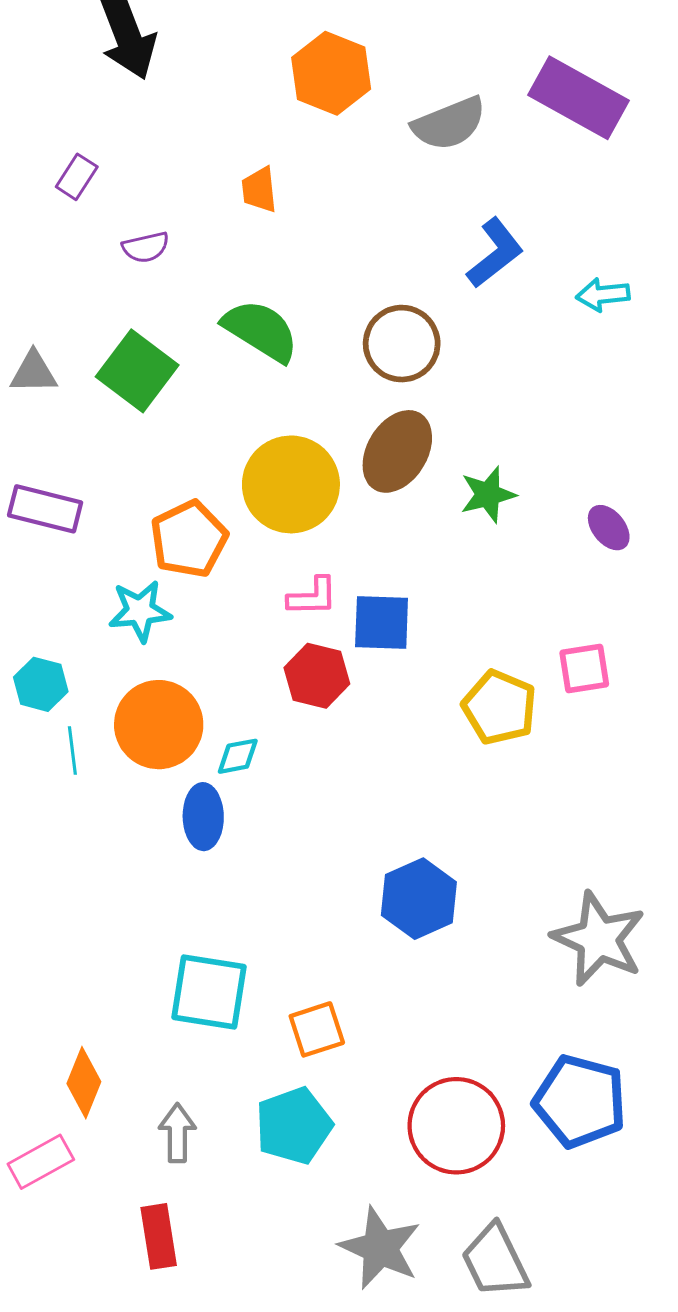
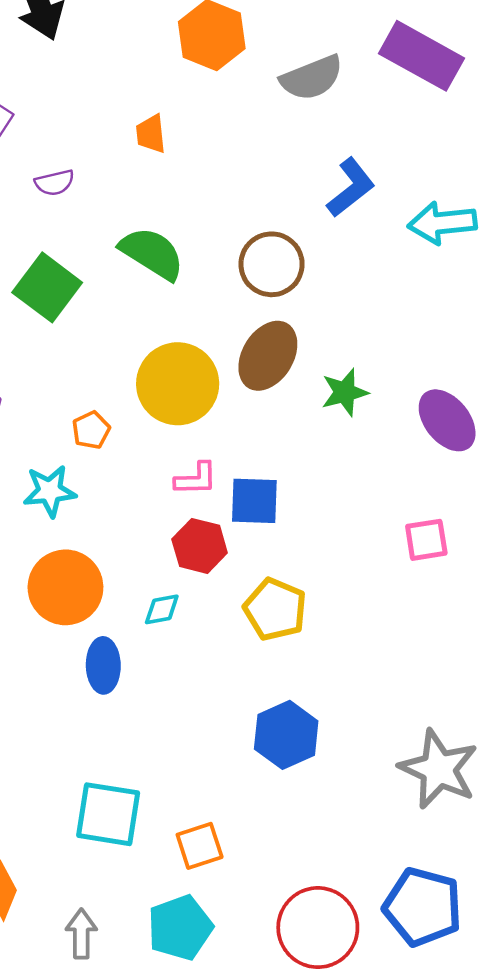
cyan arrow: (603, 295) -> (442, 223), size x1.5
purple ellipse: (609, 528) -> (447, 420), size x1.6
orange pentagon: (189, 539) -> (91, 430), size x0.6
yellow pentagon: (499, 707) -> (275, 609), moved
cyan diamond: (238, 756) -> (162, 609), moved

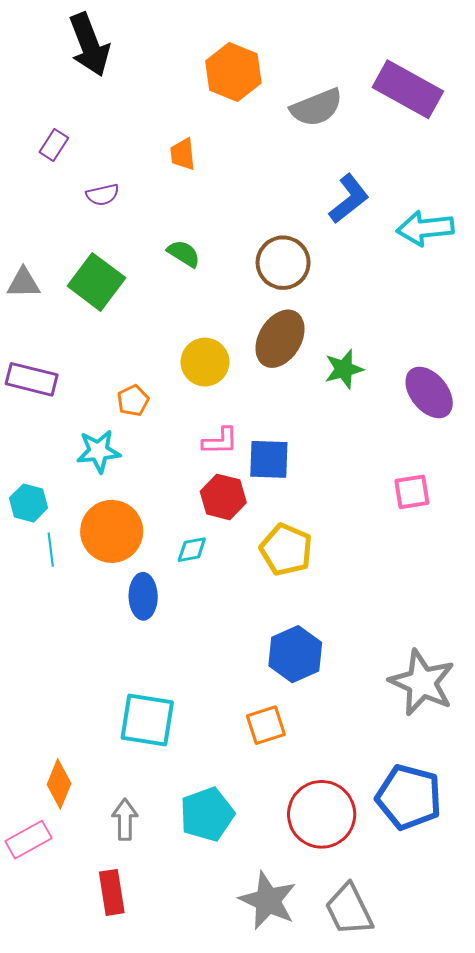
green semicircle: (152, 253) -> (184, 254), size x0.6
yellow circle: (178, 384) -> (205, 362), size x0.7
orange square: (200, 846) -> (266, 725), moved

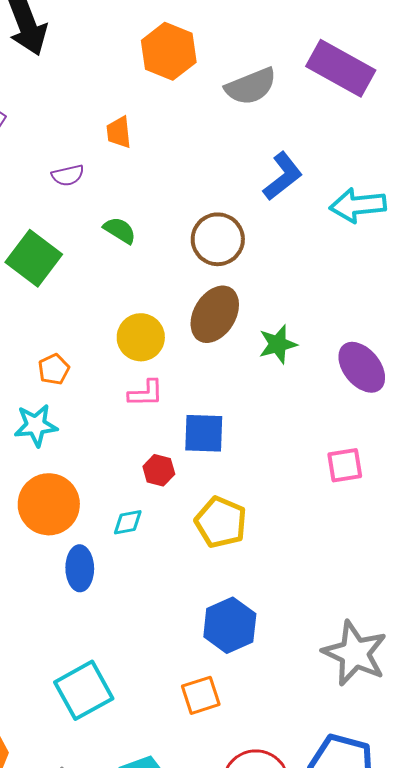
purple semicircle: (103, 195) -> (68, 175), moved
orange pentagon: (133, 401) -> (54, 369), moved
pink L-shape: (220, 441) -> (146, 393), moved
red hexagon: (223, 497) -> (159, 470), size x0.7
cyan square: (147, 720) -> (84, 690), turned -38

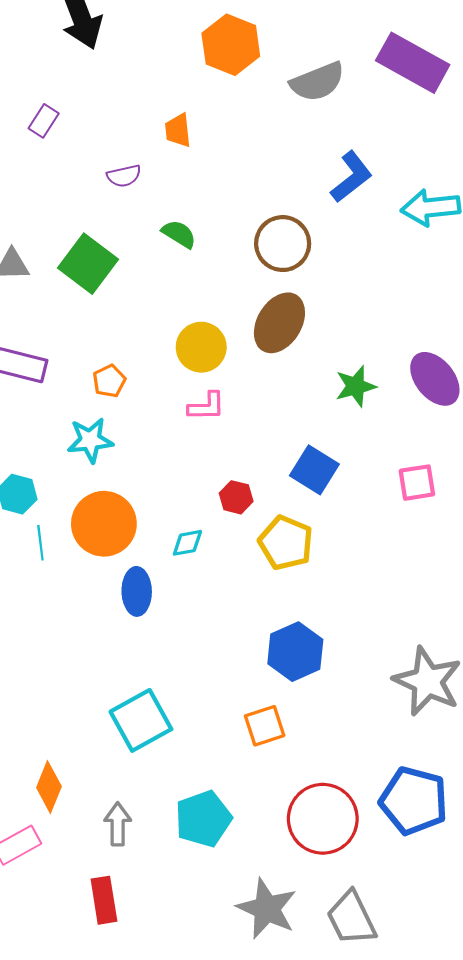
green star: (278, 344) -> (356, 386), moved
blue square: (204, 433) -> (314, 470), moved, turned 30
red hexagon: (159, 470) -> (236, 497), moved

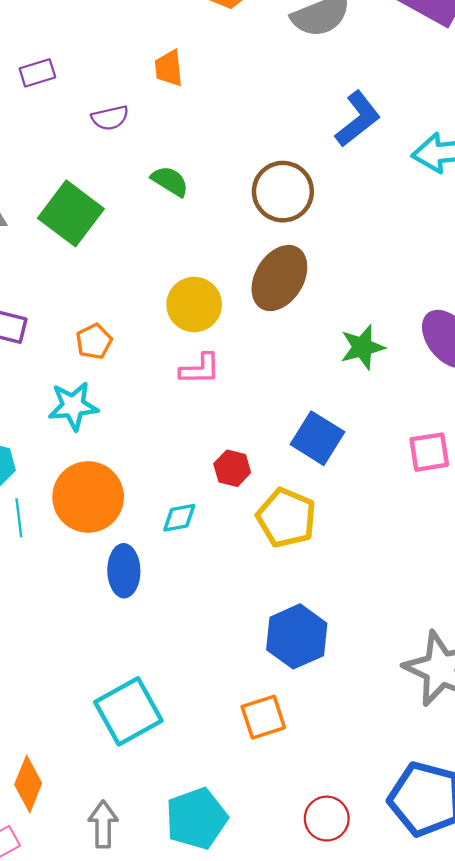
purple rectangle: (44, 121) -> (37, 73), moved, turned 40
red circle: (323, 819) -> (327, 819), size x0.6

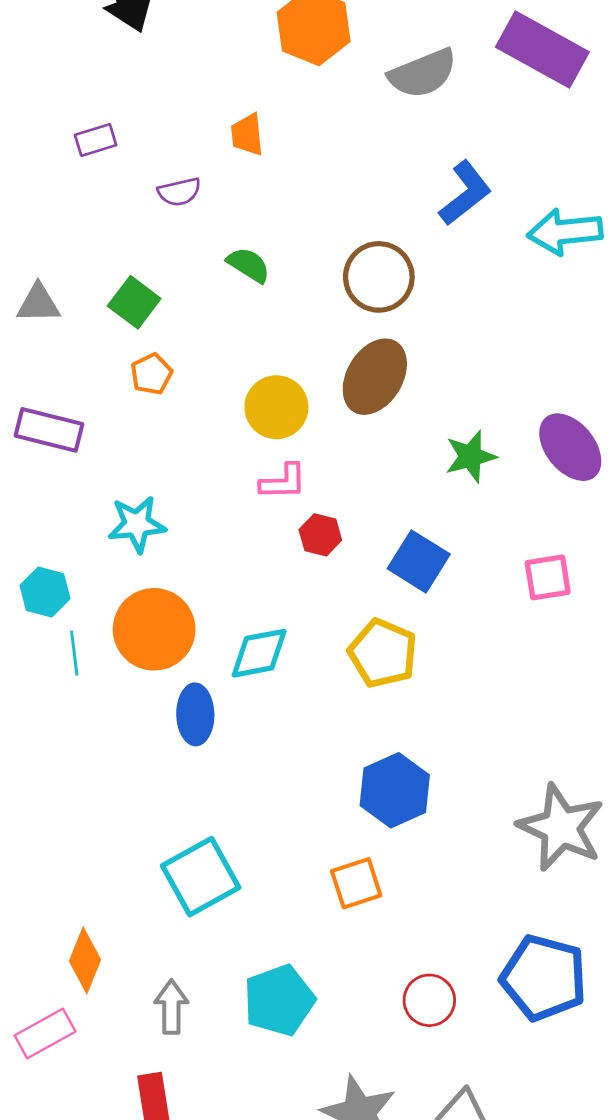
green square: (71, 213) -> (134, 302), size x0.7
orange pentagon: (94, 341) -> (151, 374), moved
red hexagon: (232, 468) -> (320, 535), moved
cyan diamond: (179, 518) -> (259, 653), size x1.5

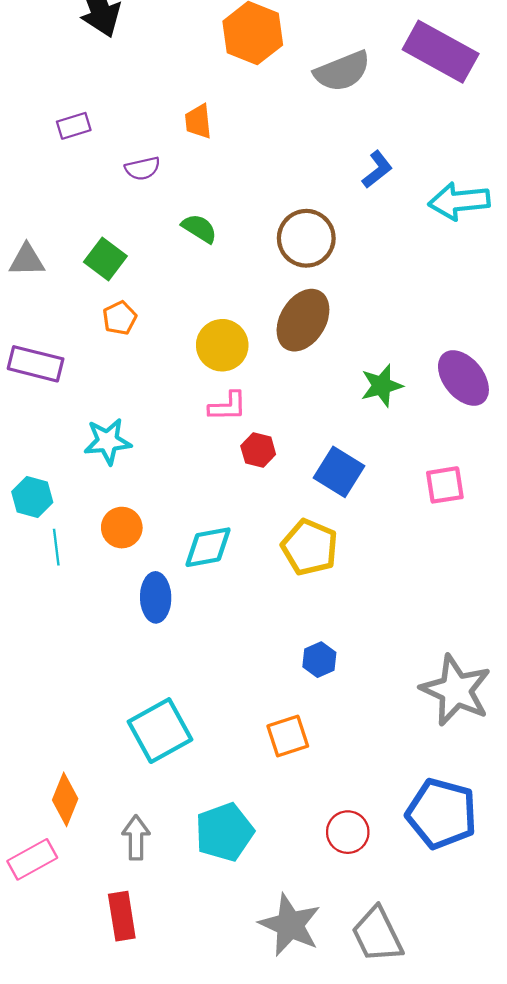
blue L-shape: (465, 193) -> (377, 169), size x0.7
orange circle: (154, 629) -> (122, 528), size x0.6
blue hexagon: (395, 790) -> (319, 660), size x0.6

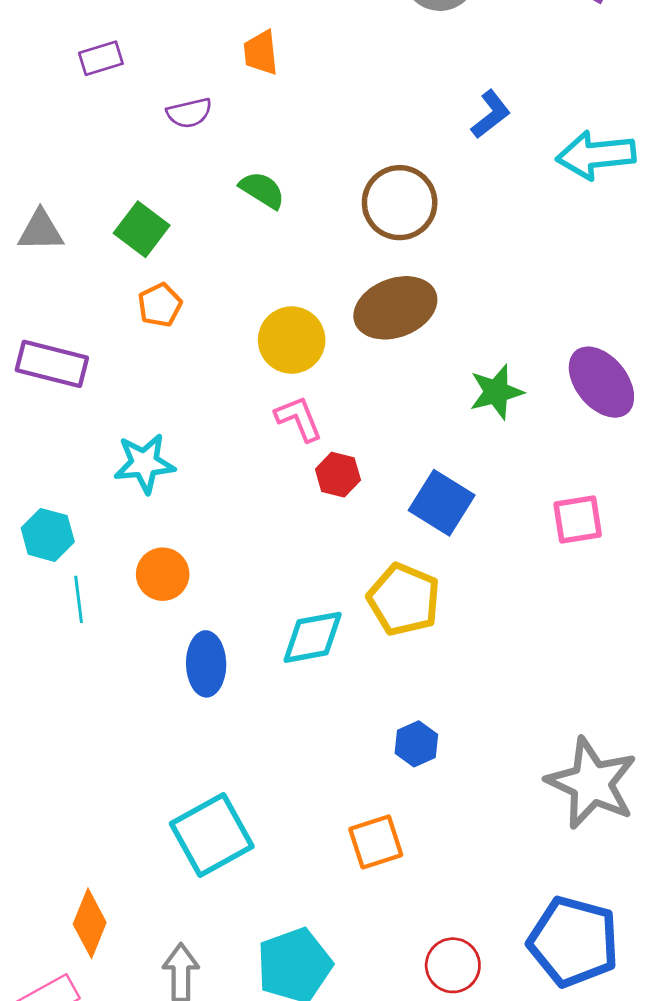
brown ellipse: (303, 320) -> (395, 308), turned 38
pink L-shape: (228, 406) -> (299, 419), turned -111
cyan diamond: (208, 547) -> (313, 637), moved

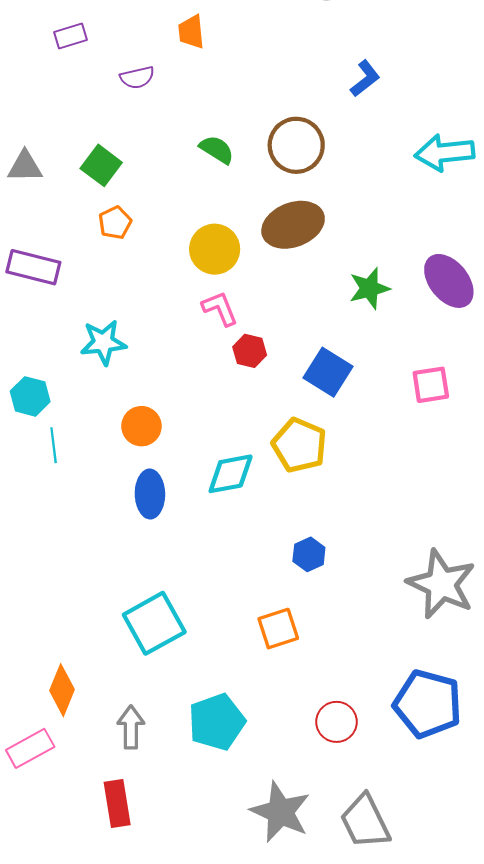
cyan arrow: (596, 155) -> (445, 153), moved
green semicircle: (262, 190) -> (217, 150), moved
orange circle: (163, 574) -> (141, 426), moved

